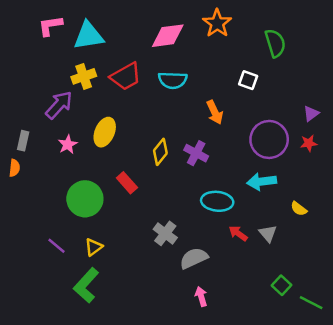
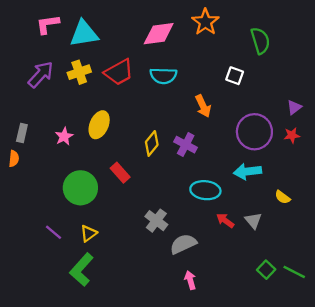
purple arrow: (59, 105) -> (41, 75), moved
green line: (311, 303) -> (294, 272), moved

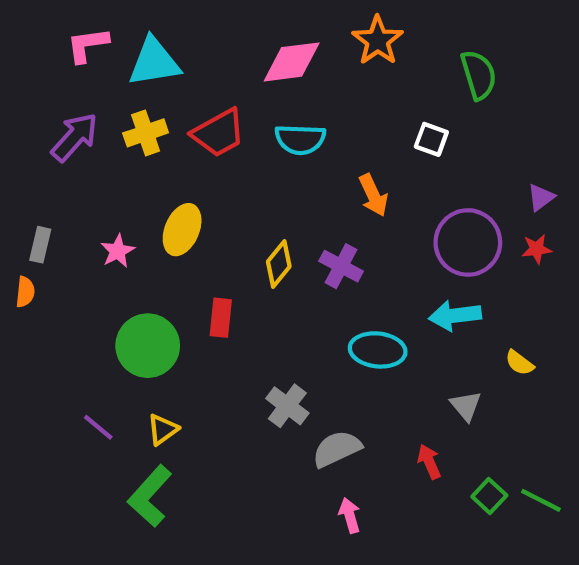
red rectangle: (120, 173) -> (221, 318), turned 48
red arrow: (225, 221) -> (429, 462), moved, turned 30

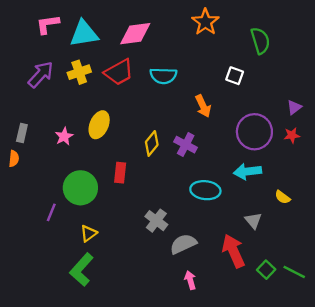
pink diamond: (292, 62) -> (135, 34), moved
purple line: (98, 427) -> (51, 212), moved, turned 72
red arrow: (429, 462) -> (233, 251), size x1.8

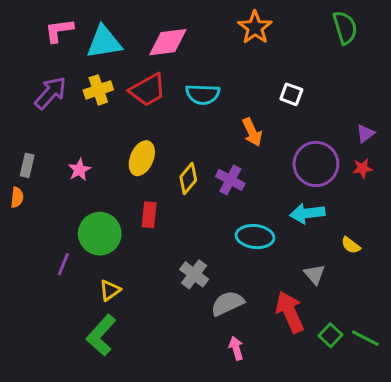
green semicircle: (260, 41) -> (345, 28), moved
yellow ellipse: (99, 125) -> (142, 158), moved

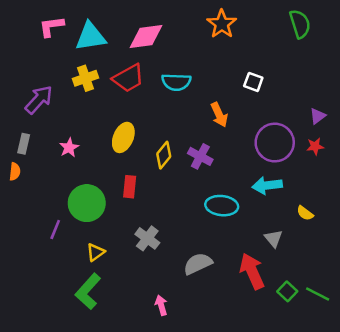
purple arrow: (50, 93) -> (39, 100), moved
gray cross: (194, 274) -> (147, 238), moved
pink arrow: (236, 348) -> (161, 305), moved

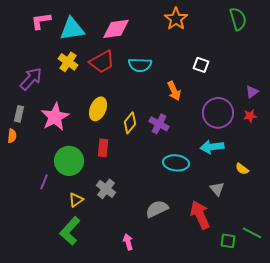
yellow cross: (85, 78) -> (68, 62), turned -36
pink star: (69, 148) -> (55, 117), size x1.8
gray cross: (147, 238) -> (106, 189), moved
green square: (287, 291) -> (228, 241), moved, turned -35

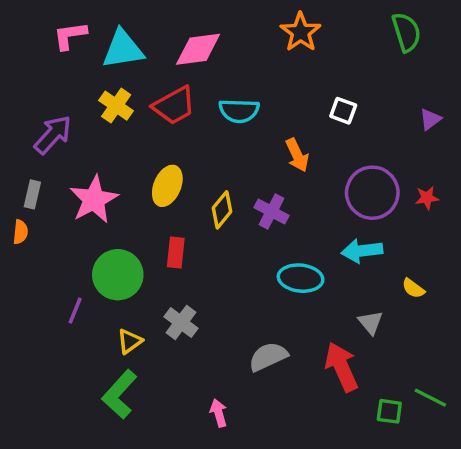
purple triangle: (252, 92) -> (430, 119), moved

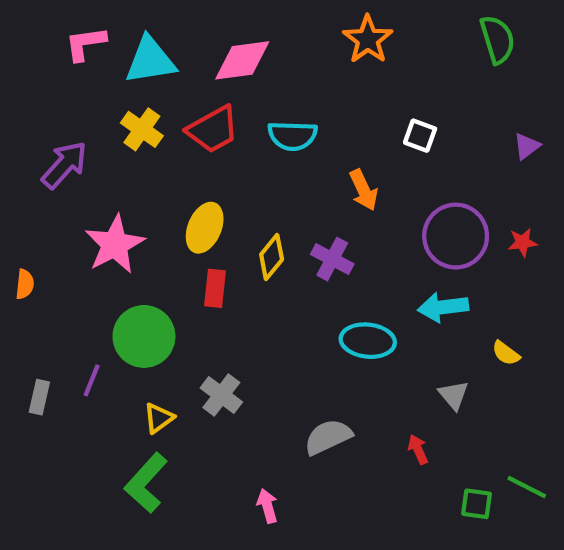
gray rectangle: (32, 194) -> (39, 397), moved
red rectangle: (176, 252) -> (215, 288), moved
red arrow: (342, 367) -> (418, 449), size x0.5

